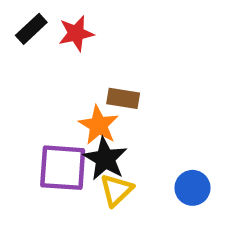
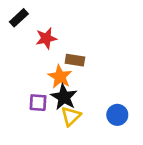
red star: (76, 33) -> (46, 38), moved
purple square: (63, 168) -> (38, 103), size x0.6

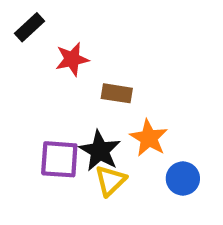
orange star: (60, 77) -> (149, 138), moved
purple square: (38, 103) -> (59, 159), size x1.4

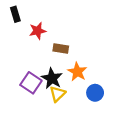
black rectangle: (29, 27) -> (15, 14), turned -64
purple square: (59, 159) -> (31, 83), turned 30

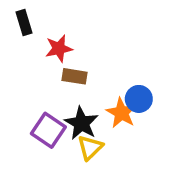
brown rectangle: (61, 49) -> (74, 76), moved
blue circle: (95, 93) -> (139, 99), moved

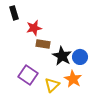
orange star: (121, 113) -> (73, 79), moved
black star: (81, 123) -> (62, 56), moved

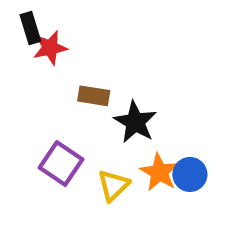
red star: (34, 28) -> (50, 48), moved
blue circle: (80, 57) -> (190, 174), moved

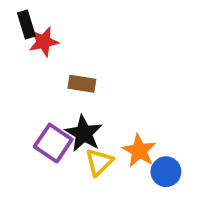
black star: (135, 122) -> (84, 133), moved
blue circle: (190, 174) -> (166, 172), moved

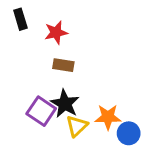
red star: (44, 42) -> (56, 33), moved
orange star: (139, 151) -> (108, 117), turned -30

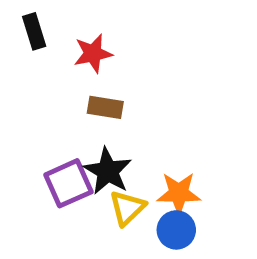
purple square: (41, 111) -> (68, 183), turned 32
blue circle: (129, 133) -> (176, 230), moved

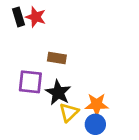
red star: (93, 53) -> (36, 17), moved, turned 30
purple square: (68, 183) -> (30, 82), moved, turned 30

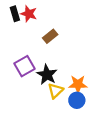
brown rectangle: (57, 58) -> (50, 36), moved, turned -48
purple square: (30, 82) -> (24, 66), turned -36

